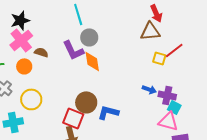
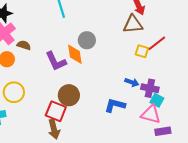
gray circle: (89, 37) -> (87, 40), moved
purple L-shape: (73, 50) -> (56, 61), moved
blue L-shape: (108, 112) -> (115, 105), moved

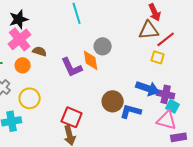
red line: (157, 43) -> (166, 39), moved
blue arrow: (132, 82) -> (148, 88), size x1.6
brown circle: (69, 95) -> (113, 101), moved

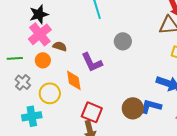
orange diamond: (91, 60) -> (74, 80), moved
brown circle: (113, 101) -> (133, 108), moved

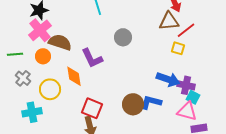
brown semicircle: (60, 46) -> (60, 42), size x1.6

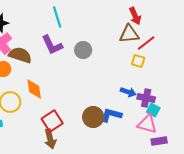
purple L-shape: (92, 58) -> (52, 45), moved
blue arrow: (168, 79) -> (128, 92), size x0.7
red square: (92, 108) -> (52, 121), turned 35

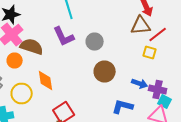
brown circle: (93, 117) -> (105, 72), moved

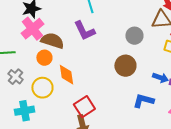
gray circle: (95, 42) -> (134, 36), moved
orange circle: (15, 60) -> (44, 58), moved

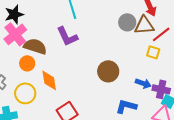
gray circle: (134, 36) -> (127, 22), moved

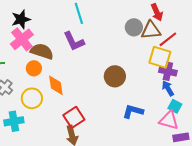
yellow square: (153, 52) -> (160, 57), size x1.6
blue arrow: (143, 83) -> (168, 88), moved, turned -140
purple cross: (161, 89) -> (168, 71), moved

